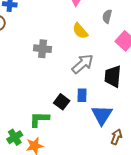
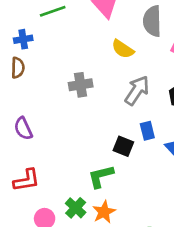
gray semicircle: (107, 16) -> (152, 21), size x1.6

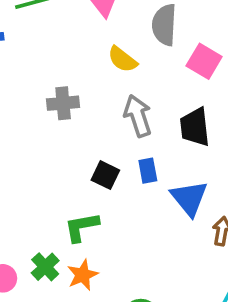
gray arrow: (137, 90) -> (138, 116), turned -56
black square: (123, 146) -> (105, 175), moved

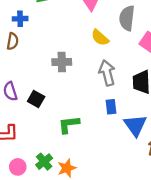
black square: (105, 175) -> (36, 99), moved
green L-shape: (82, 227) -> (69, 125), moved

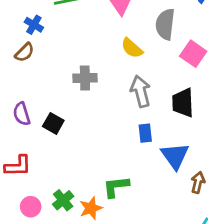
blue cross: (20, 19) -> (34, 25), turned 32
brown semicircle: (13, 41) -> (25, 52), turned 35
green L-shape: (69, 125) -> (116, 187), moved

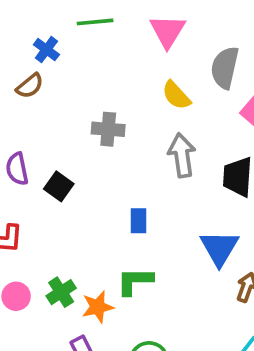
blue rectangle: (145, 133) -> (139, 221), moved

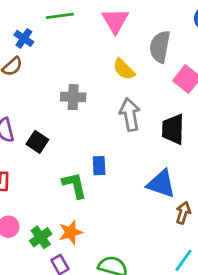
blue triangle: (219, 248) -> (161, 184), turned -40
green L-shape: (135, 281) -> (74, 185), moved, turned 80
green cross: (61, 292) -> (41, 237), moved

